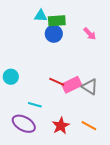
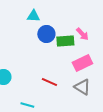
green rectangle: (57, 21) -> (65, 41), moved
pink rectangle: (72, 85) -> (82, 63), moved

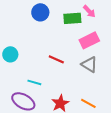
blue circle: (46, 34) -> (40, 12), moved

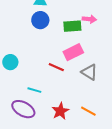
pink arrow: (89, 11) -> (89, 19), turned -40
pink rectangle: (89, 40) -> (73, 52), moved

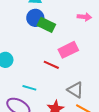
green rectangle: (72, 26) -> (46, 25), moved, turned 30
gray triangle: (89, 72) -> (75, 90), moved

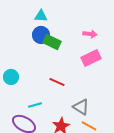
pink rectangle: (68, 50) -> (91, 58), moved
cyan line: (29, 88) -> (35, 105), turned -32

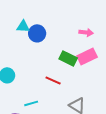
cyan triangle: (41, 16) -> (23, 26), moved
green rectangle: (52, 42) -> (68, 58), moved

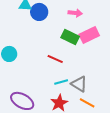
pink arrow: (86, 32) -> (75, 13), moved
cyan line: (31, 103) -> (61, 82), moved

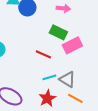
pink rectangle: (89, 35) -> (72, 45), moved

